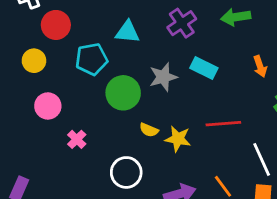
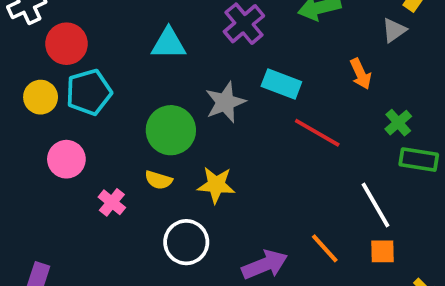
cyan pentagon: (92, 59) -> (89, 92), moved
red line: (223, 124) -> (317, 133), moved, turned 40
yellow semicircle: (149, 130) -> (158, 180), moved
yellow star: (178, 139) -> (216, 185), moved

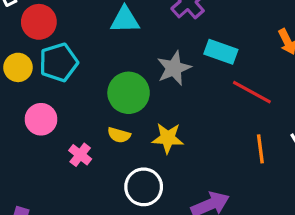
orange line: (325, 248) -> (260, 149), moved, turned 36

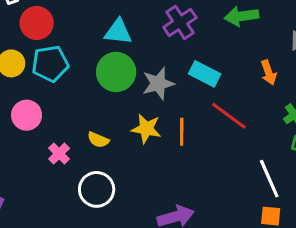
green circle: (129, 93) -> (116, 72), moved
yellow star: (168, 138) -> (146, 129), moved
orange line: (260, 149) -> (182, 132), moved
white circle: (144, 187) -> (97, 189), moved

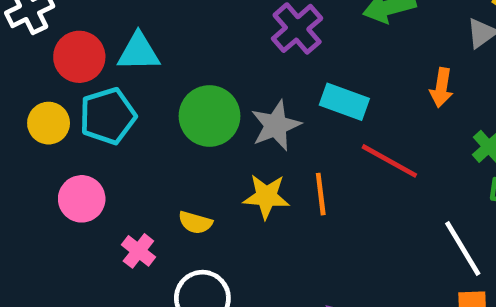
cyan triangle: (118, 32) -> (138, 52), moved
orange arrow: (269, 73) -> (441, 88), turned 35

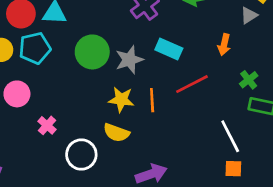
red line: (389, 161) -> (192, 84), turned -60
yellow semicircle: (195, 222) -> (116, 133), moved, size x1.4

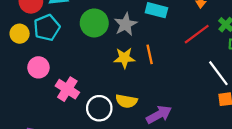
red line: (192, 84) -> (197, 34), moved
pink cross: (47, 125) -> (67, 89), size x1.5
yellow semicircle: (116, 133) -> (126, 101), moved

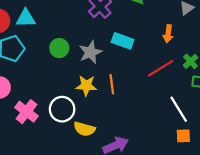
green circle: (94, 23) -> (59, 48), size x0.7
white circle: (99, 108) -> (62, 109), moved

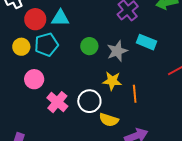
orange line: (112, 84) -> (135, 94), moved

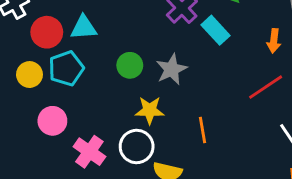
cyan rectangle: (147, 42) -> (216, 30), moved, turned 30
yellow star: (112, 81) -> (150, 110), moved

